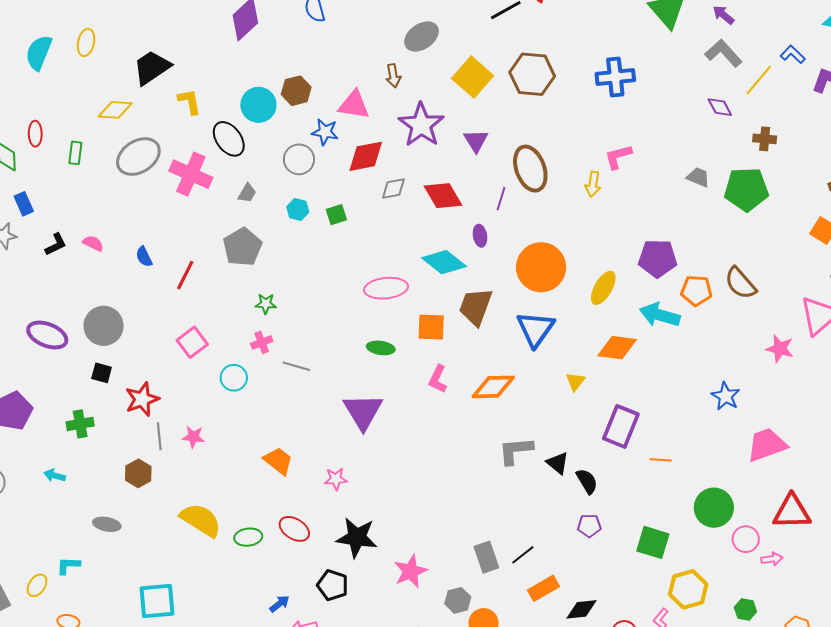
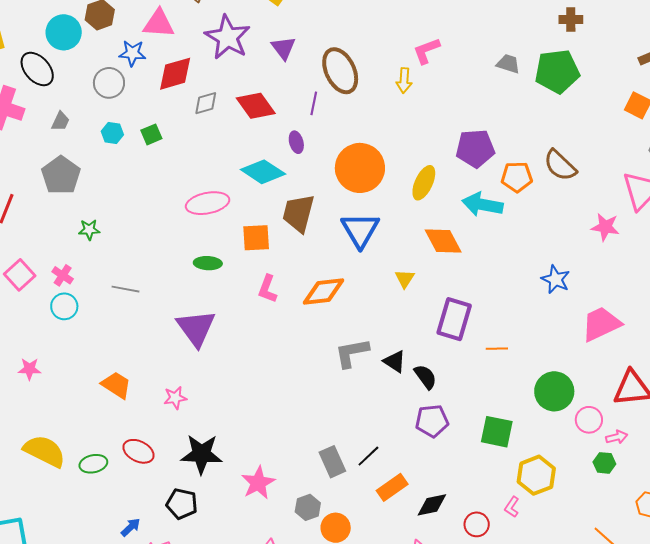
pink cross: (262, 342) -> (63, 275), moved, turned -30
orange diamond: (617, 348) -> (443, 241), turned 60
purple pentagon: (589, 526) -> (432, 421), size x1.4
green hexagon: (745, 609) -> (604, 463), moved

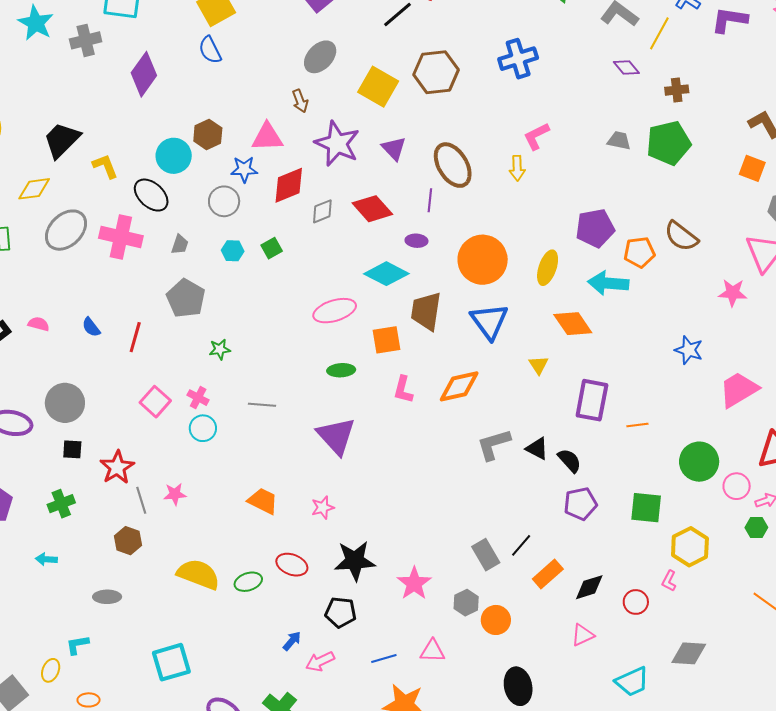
purple ellipse: (296, 142) -> (416, 241), turned -65

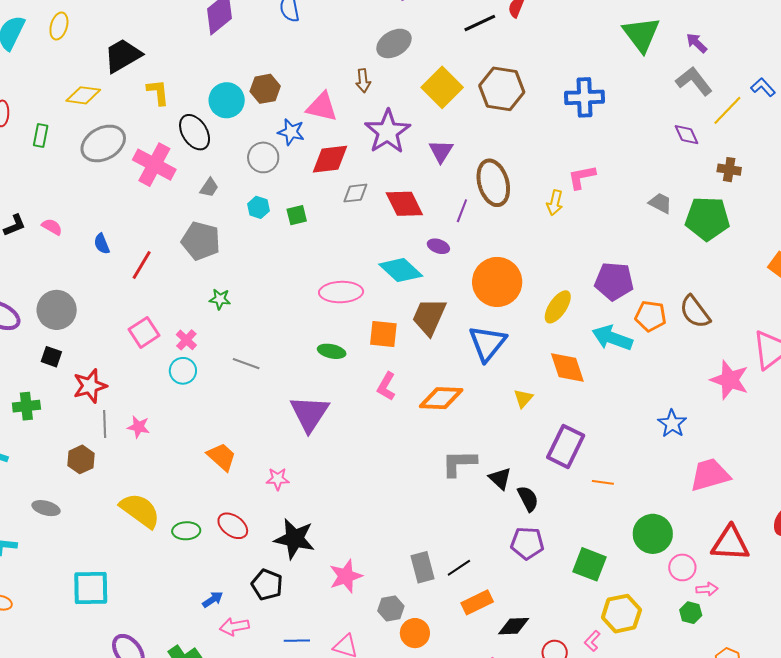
pink star: (733, 293) -> (730, 380), size x1.4
gray pentagon: (186, 298) -> (201, 241), turned -30

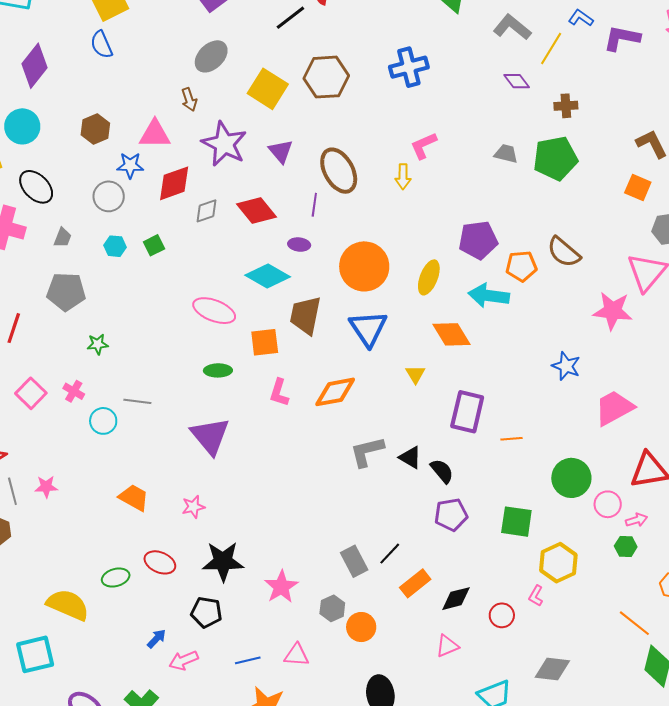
cyan circle: (227, 100) -> (22, 126), moved
pink ellipse: (341, 292) -> (214, 311), turned 36
cyan circle: (183, 371) -> (103, 421), moved
yellow semicircle: (140, 510) -> (68, 605), moved

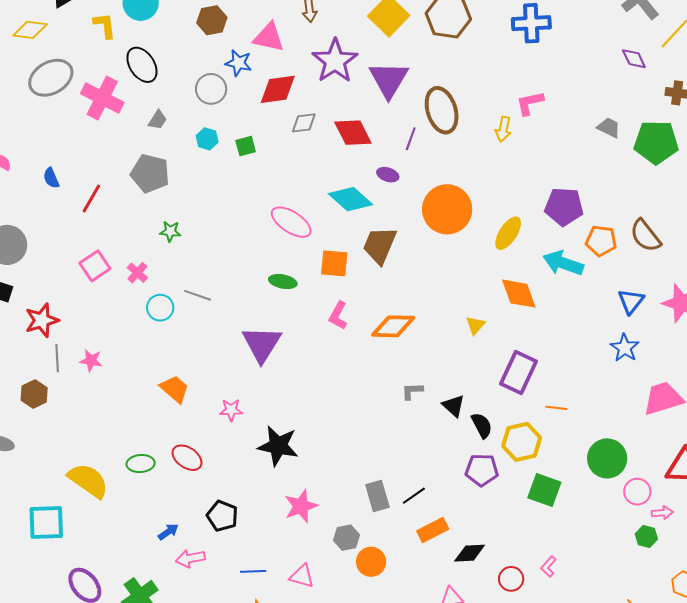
purple triangle: (281, 151) -> (389, 80), size x1.6
blue triangle: (368, 328) -> (631, 301), moved, size x0.7
gray L-shape: (367, 452) -> (412, 391), size x0.6
black star: (223, 561) -> (278, 446), moved
yellow hexagon: (558, 563) -> (522, 442), moved

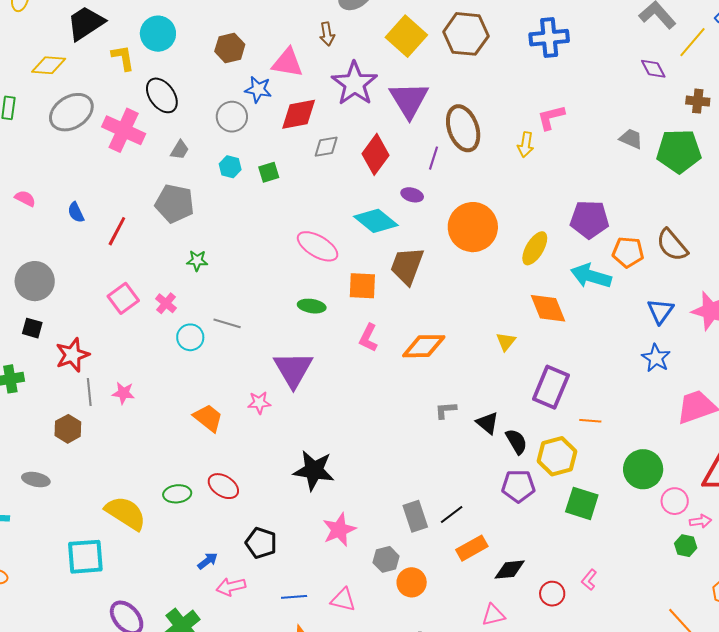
red diamond: (353, 133) -> (376, 154), turned 66
pink star: (231, 410) -> (259, 403), moved

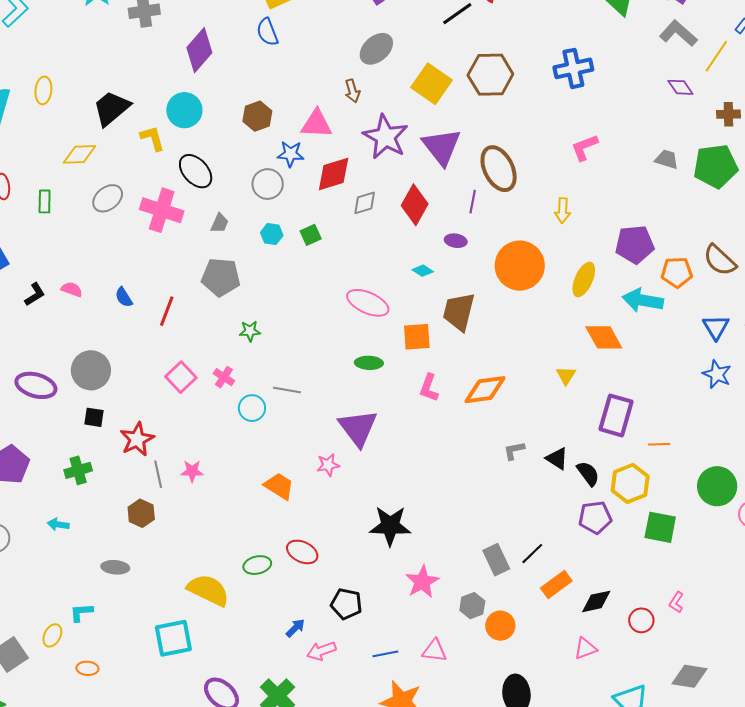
gray ellipse: (71, 112) -> (108, 198), size x0.7
yellow arrow: (526, 145) -> (563, 210), moved
cyan diamond: (376, 221) -> (423, 271), size x0.5

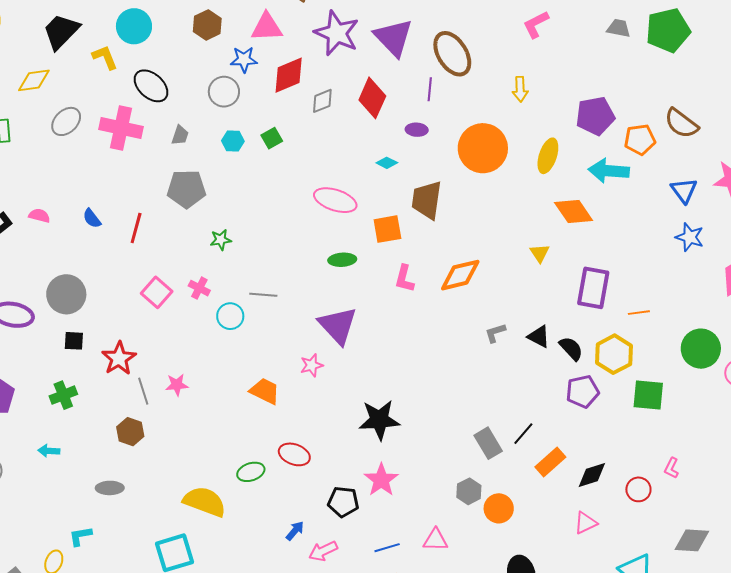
pink star: (422, 582) -> (381, 480), moved

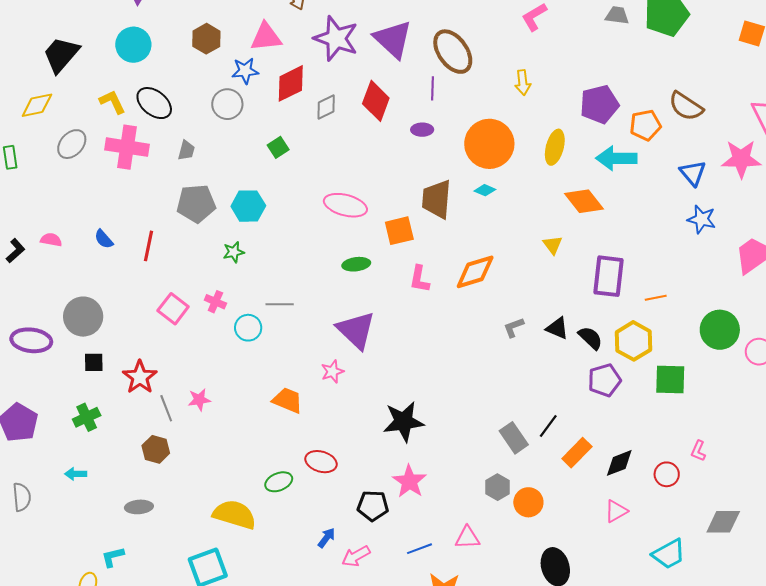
yellow L-shape: (105, 57) -> (112, 102), moved
cyan hexagon: (233, 141) -> (248, 206), moved, size x1.5
cyan diamond: (387, 163) -> (485, 190), moved

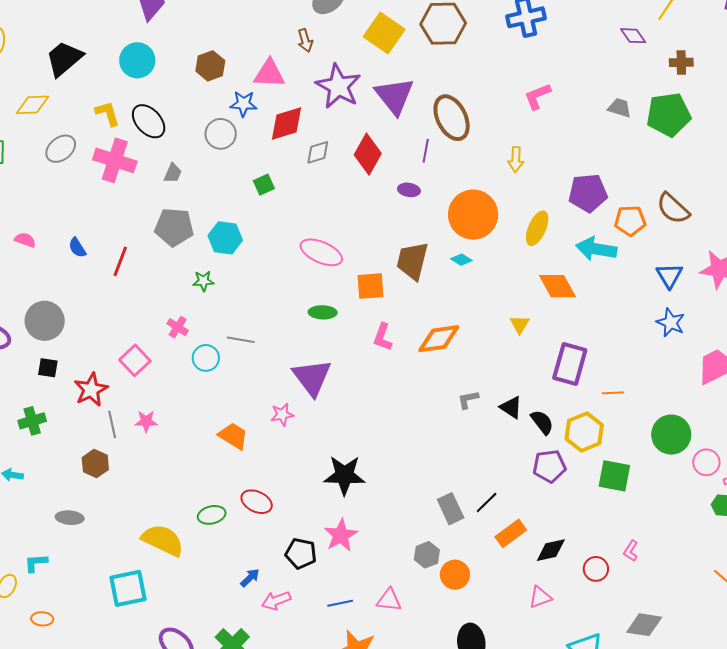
pink square: (173, 309) -> (135, 360), moved

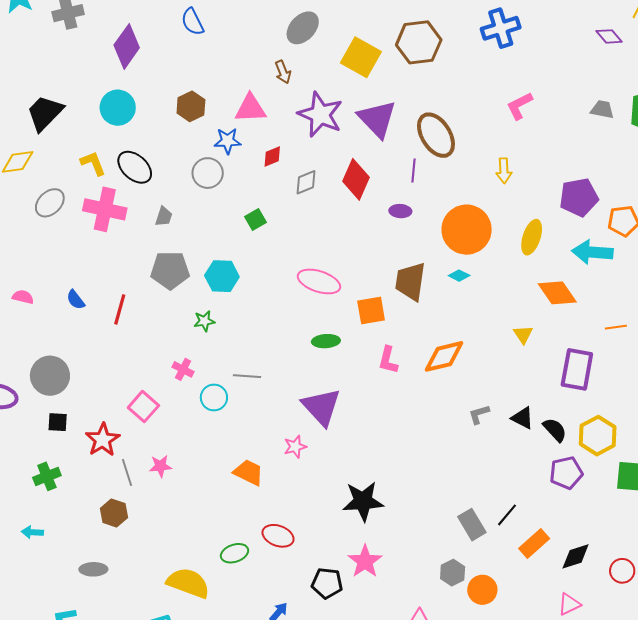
red diamond: (287, 124) -> (272, 156), size x0.6
orange line: (613, 393) -> (616, 327), moved

